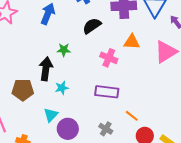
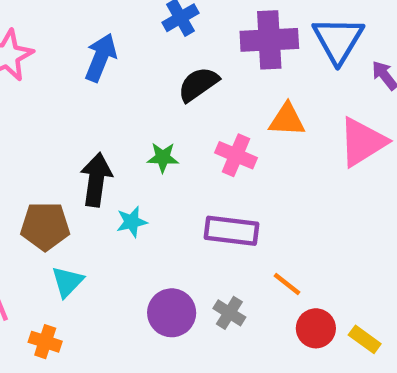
green star: (64, 50) -> (163, 157), moved
cyan triangle: (51, 115) -> (67, 282), moved
purple circle: (68, 129) -> (172, 313), moved

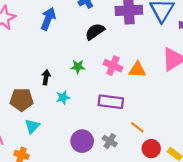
orange triangle: (287, 120) -> (137, 70), moved
black arrow: (96, 180) -> (46, 77), size x0.6

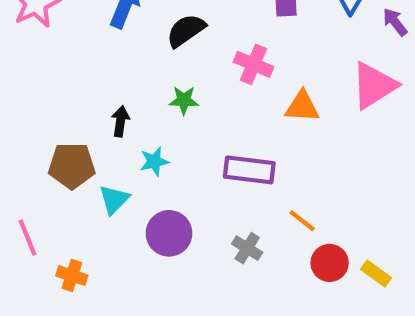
black semicircle: (95, 32) -> (186, 31), moved
pink cross: (113, 66) -> (254, 64), moved
cyan triangle: (32, 126) -> (114, 200), moved
purple circle: (82, 141) -> (169, 233), moved

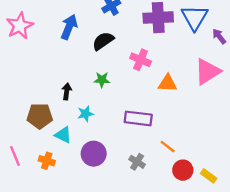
cyan triangle: (114, 200) -> (63, 135), turned -48
orange cross: (72, 276) -> (47, 161), moved

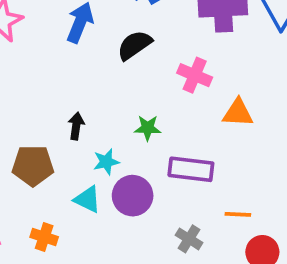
green star: (102, 80) -> (148, 128), moved
cyan triangle: (63, 135) -> (87, 199), moved
orange line: (168, 147) -> (238, 214), turned -35
purple circle: (94, 154) -> (133, 196), moved

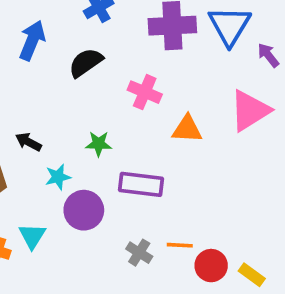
black arrow: (76, 126) -> (28, 142), turned -70
cyan triangle: (87, 199) -> (32, 236), moved, turned 36
orange line: (238, 214) -> (180, 245), moved

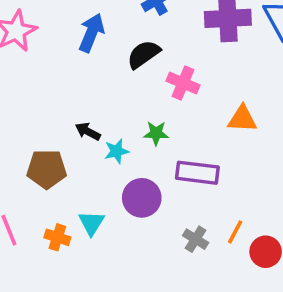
pink cross: (145, 92) -> (183, 83), moved
cyan star: (58, 177) -> (117, 151), moved
orange line: (180, 245) -> (235, 232), turned -65

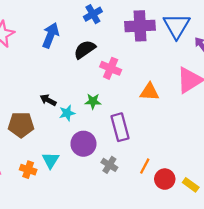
purple rectangle: (197, 173) -> (120, 127), turned 68
gray cross: (196, 239) -> (109, 165), moved

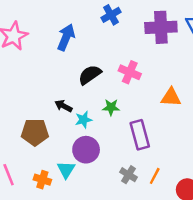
black semicircle: (85, 49) -> (90, 75), moved
purple circle: (83, 144) -> (86, 150), moved
orange line: (145, 166) -> (155, 176), moved

